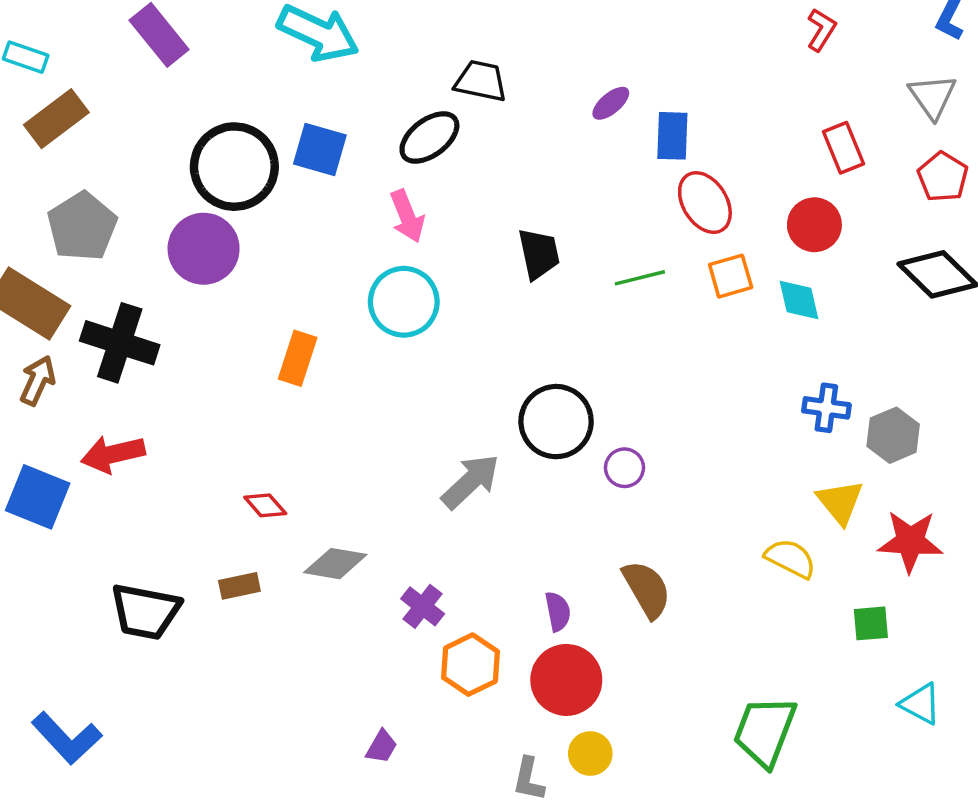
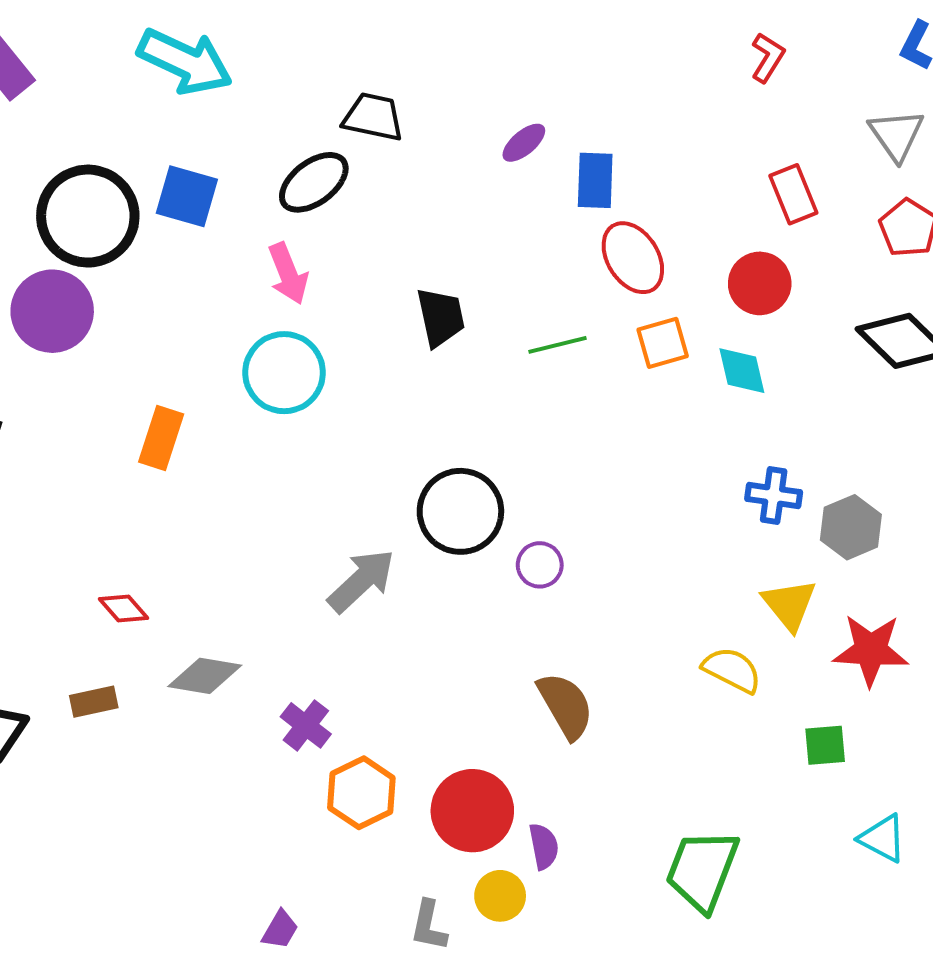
purple semicircle: (558, 611) -> (544, 846), moved
purple trapezoid: (382, 747) -> (280, 930), moved

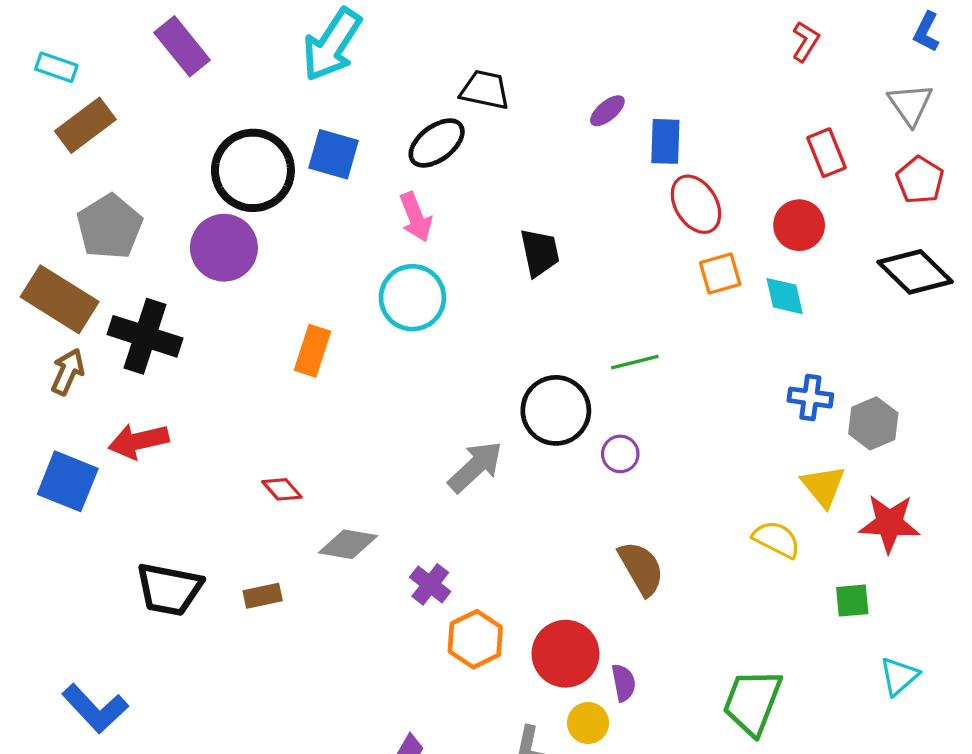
cyan arrow: (185, 61) -> (332, 45), turned 98
green line: (558, 345) -> (635, 362), moved
brown rectangle: (94, 702) -> (263, 596), moved
cyan triangle: (883, 838) -> (899, 676), turned 51

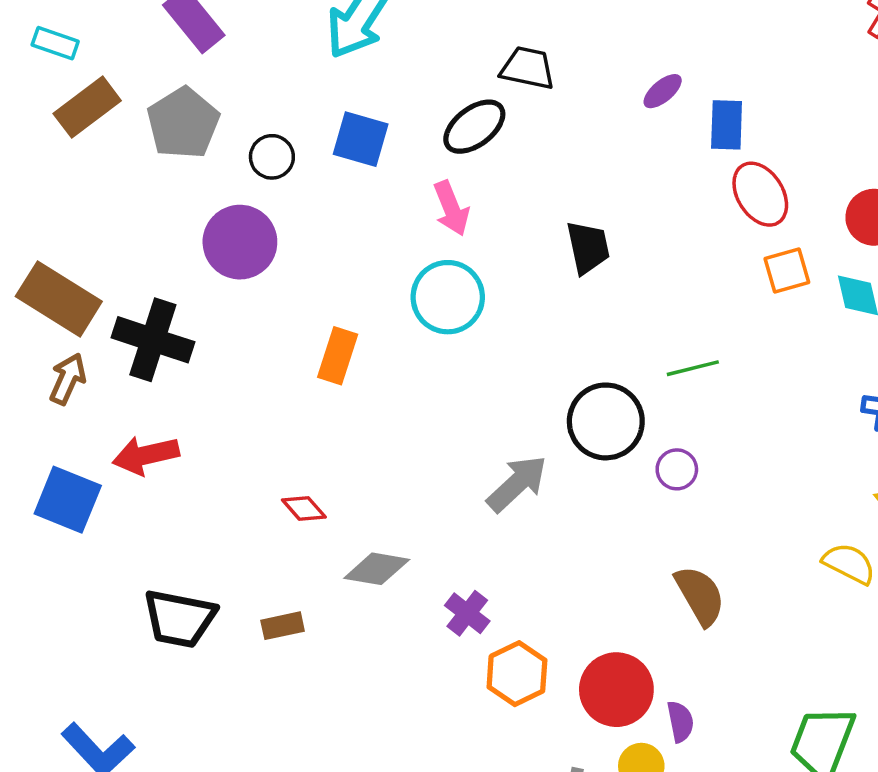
black circle: (253, 170) -> (272, 157), size x0.5
gray pentagon: (110, 227) -> (183, 123), moved

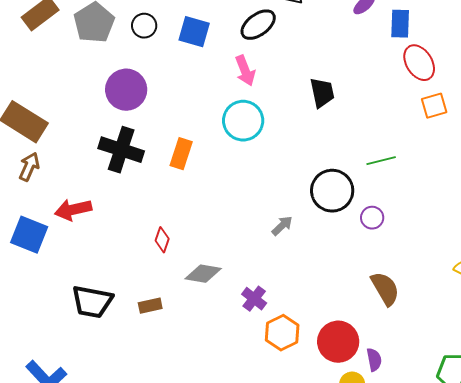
black circle: (272, 157) -> (144, 26), moved
black cross: (153, 340) -> (121, 150), moved
gray arrow: (517, 484) -> (282, 226), size x0.6
red diamond: (304, 508) -> (162, 240), turned 60

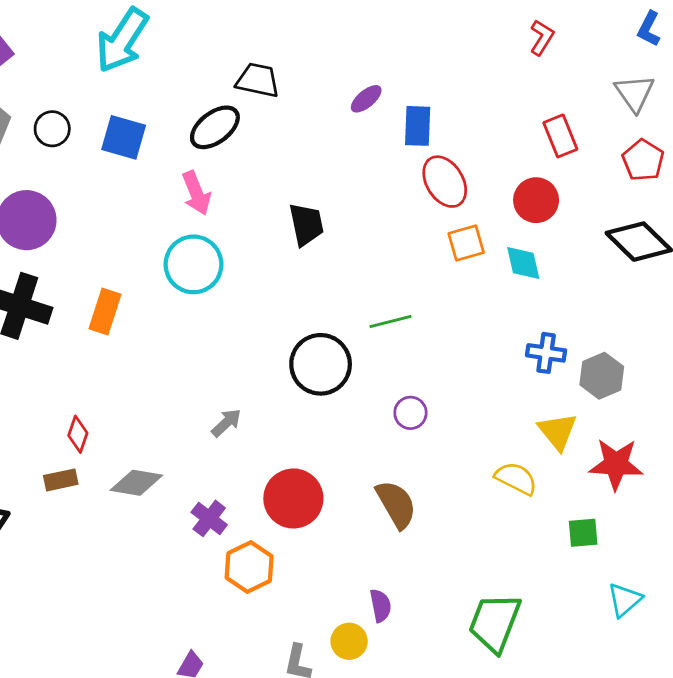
purple circle: (372, 218) -> (410, 413), moved
gray arrow: (282, 226) -> (226, 423), moved
brown rectangle: (150, 306) -> (61, 480), moved
red circle: (338, 342) -> (293, 498), moved

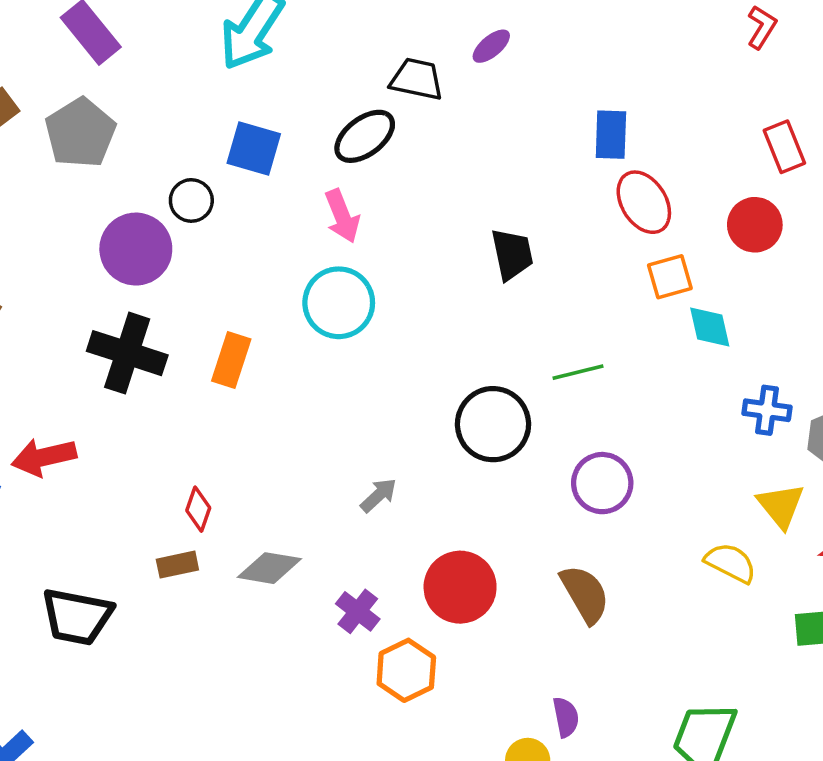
purple ellipse: (366, 99) -> (491, 46), moved
black circle: (52, 129) -> (191, 200), moved
black trapezoid: (306, 224) -> (512, 254), moved
cyan diamond: (523, 263) -> (710, 327), moved
purple circle: (410, 413) -> (602, 483), size x1.5

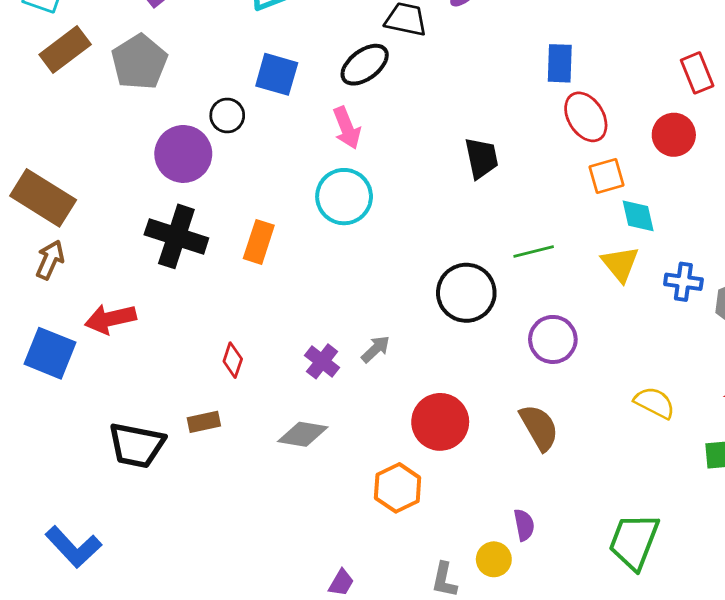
yellow triangle: (781, 506) -> (620, 264), moved
brown rectangle: (177, 565) -> (204, 422), moved
gray diamond: (269, 568) -> (303, 434), moved
purple cross: (358, 611) -> (322, 361), moved

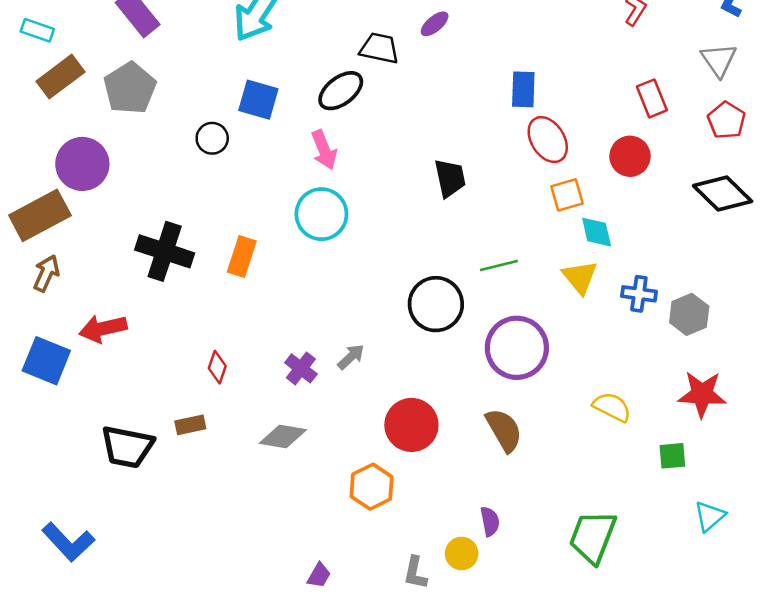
purple circle: (183, 154) -> (82, 164), moved
brown rectangle: (43, 198) -> (40, 215), turned -60
purple circle: (553, 339) -> (517, 348), size x1.4

